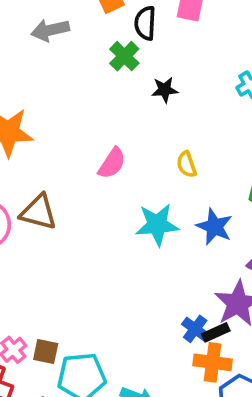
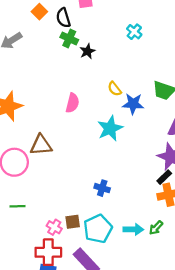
green cross: (124, 56) -> (69, 38), moved
blue star: (214, 227) -> (133, 104), moved
blue cross: (195, 329) -> (102, 188), moved

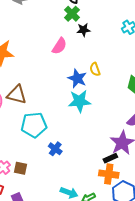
pink semicircle: (72, 103) -> (59, 46), moved
blue star: (133, 104) -> (77, 78), moved
cyan pentagon: (98, 229) -> (34, 125), moved

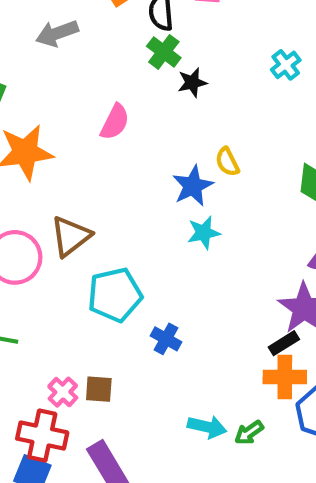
pink semicircle: (59, 46) -> (115, 122), moved
blue star: (77, 78) -> (193, 186), turned 30
brown triangle: (17, 95) -> (71, 236), turned -45
cyan star: (79, 101) -> (204, 233), size x0.7

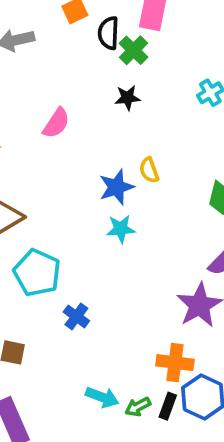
green cross: (164, 52) -> (134, 50), moved
cyan pentagon: (115, 295) -> (37, 273), turned 30
black rectangle: (284, 343) -> (168, 406), moved, turned -45

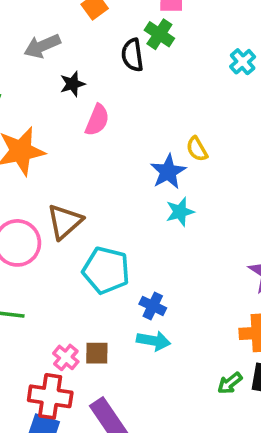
black semicircle: (108, 33) -> (132, 55), moved
black star: (128, 98) -> (72, 84), moved
cyan arrow: (102, 397) -> (154, 341), moved

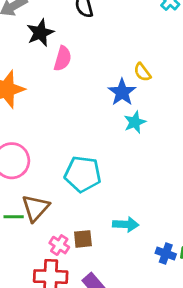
black star: (72, 84) -> (40, 33), size x1.4
brown triangle: (65, 222) -> (35, 208), moved
blue cross: (153, 306) -> (166, 254), moved

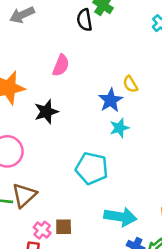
black star: (40, 33) -> (46, 112), moved
cyan pentagon: (83, 174) -> (92, 168), moved
cyan arrow: (126, 224) -> (120, 217), moved, size x1.4

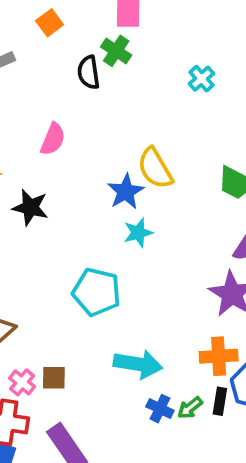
yellow semicircle: (130, 84) -> (155, 168), size x1.6
black star: (46, 112) -> (30, 207), turned 30

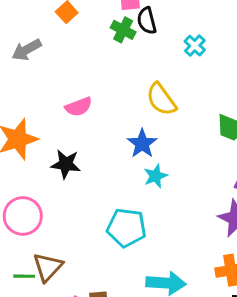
black semicircle: (89, 72) -> (147, 21), moved
pink semicircle: (53, 139) -> (79, 107), turned 52
yellow semicircle: (155, 168) -> (161, 99), moved

